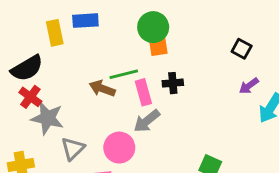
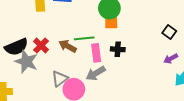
black semicircle: (27, 68) -> (16, 47), moved
red cross: (30, 97) -> (41, 46), moved
gray triangle: (73, 149) -> (60, 79), moved

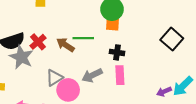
black square: (169, 32) -> (172, 39), size x1.5
pink rectangle: (96, 53) -> (120, 75), moved
purple arrow: (171, 59) -> (164, 92), moved

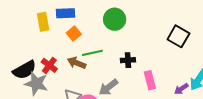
orange square: (113, 24) -> (74, 34), moved, turned -32
pink rectangle: (120, 75) -> (150, 80), moved

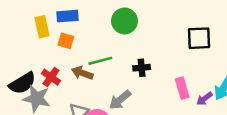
orange square: (74, 34) -> (66, 41), moved, turned -32
black square: (178, 36) -> (199, 38), turned -30
pink rectangle: (150, 80) -> (182, 88), moved

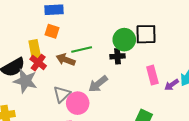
green circle: (124, 21) -> (124, 40), moved
yellow rectangle: (42, 27) -> (35, 49), moved
black square: (199, 38) -> (146, 34), moved

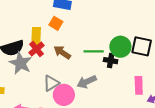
green line: (82, 49) -> (94, 51), moved

